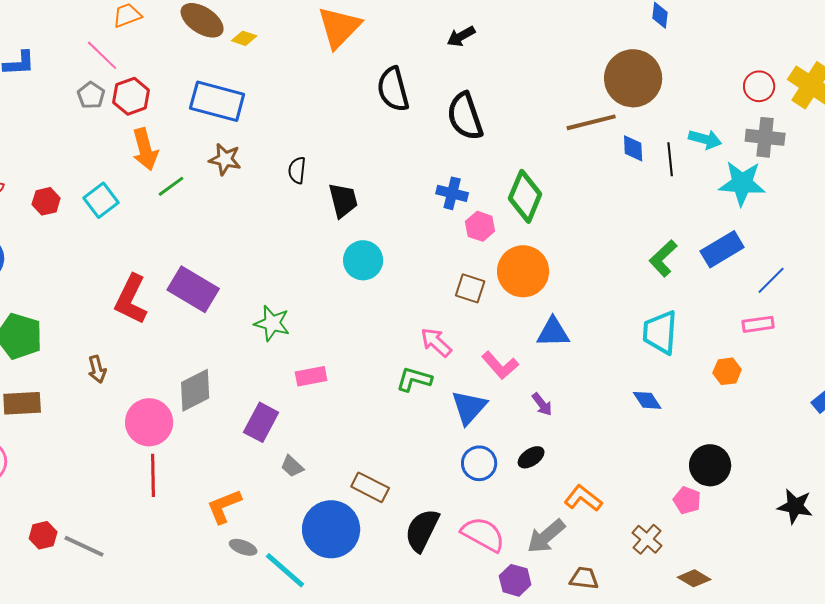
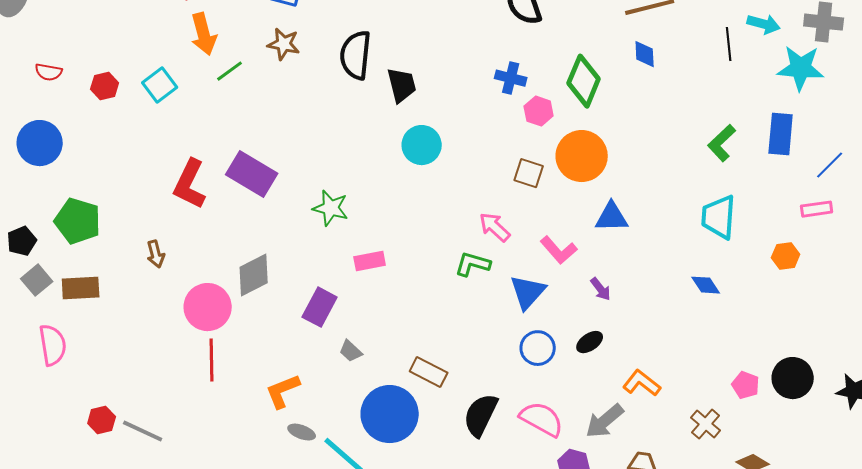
blue diamond: (633, 148) -> (645, 54), moved
black semicircle: (297, 170) -> (356, 55), size x1.8
blue rectangle: (722, 249) -> (781, 134), turned -54
black circle: (710, 465) -> (793, 378), moved

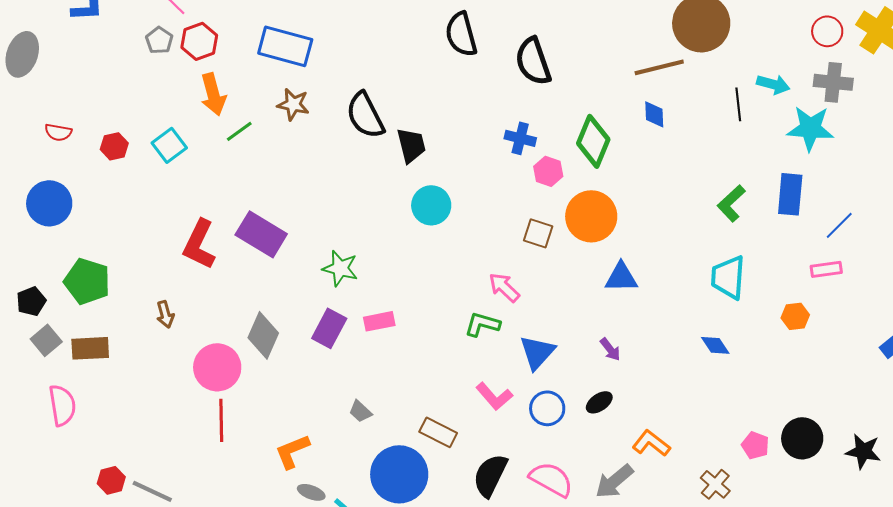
black semicircle: (356, 55) -> (365, 115), turned -33
pink L-shape: (559, 250) -> (494, 396), moved
gray diamond: (254, 275) -> (263, 335), turned -39
purple rectangle: (320, 307) -> (329, 328), moved

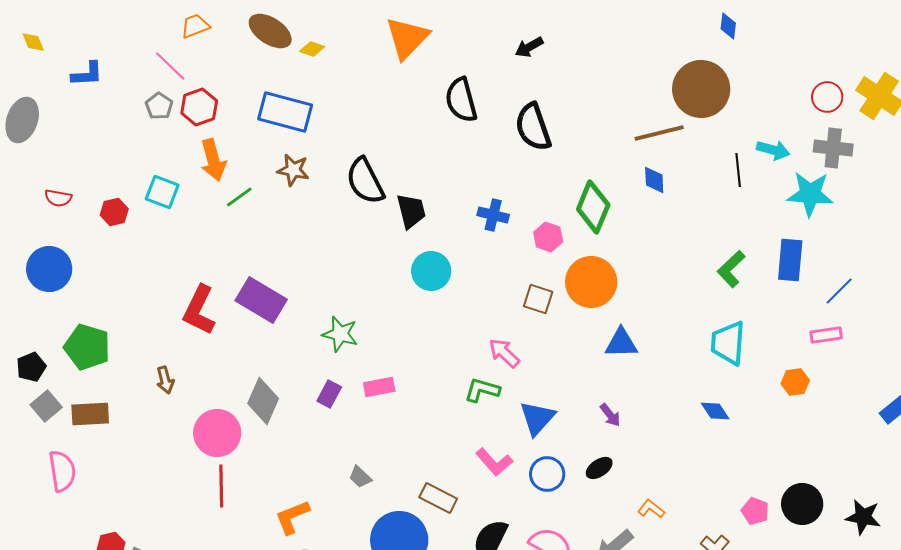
blue cross: (520, 138) -> (493, 215), moved
cyan square: (169, 145) -> (162, 192), moved, turned -32
purple rectangle: (329, 328) -> (329, 394), size x0.7
orange L-shape: (651, 443) -> (651, 509), size x0.7

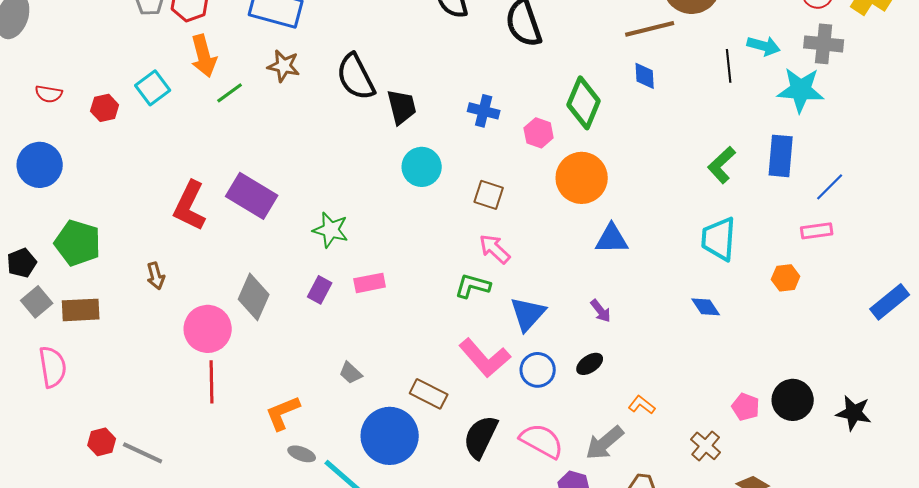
cyan square: (162, 192) -> (153, 88), turned 32
brown square: (538, 299) -> (489, 195), moved
pink L-shape: (494, 462) -> (485, 358), size x1.4

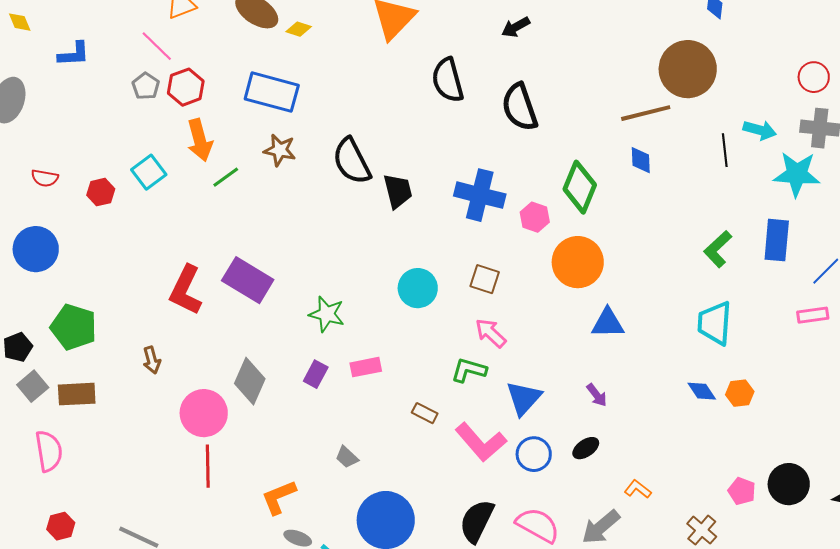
blue cross: (484, 111) -> (480, 195), size x1.6
cyan circle: (422, 167) -> (418, 288), moved
orange hexagon: (786, 278) -> (740, 393), moved
brown rectangle: (429, 394) -> (425, 413), moved, size x0.7
red hexagon: (102, 442) -> (61, 526), moved

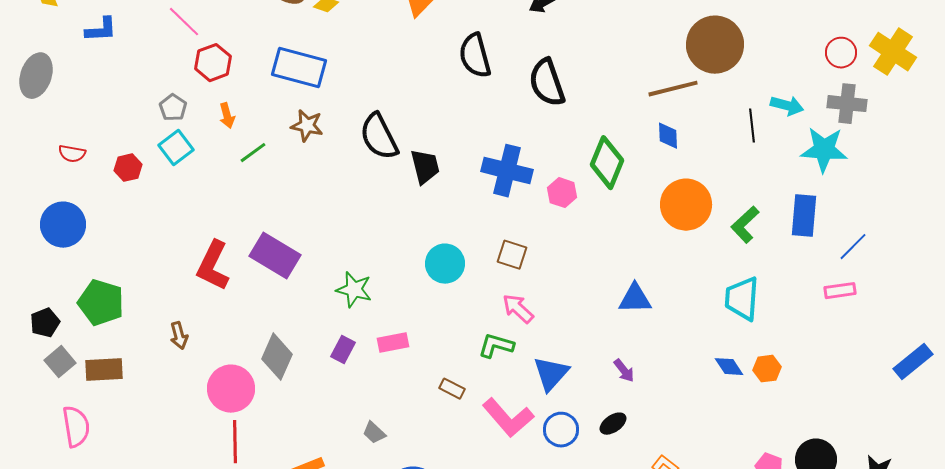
gray pentagon: (146, 86) -> (173, 108), moved
orange arrow: (200, 140) -> (227, 116), size x0.6
orange circle: (578, 262) -> (686, 205), moved

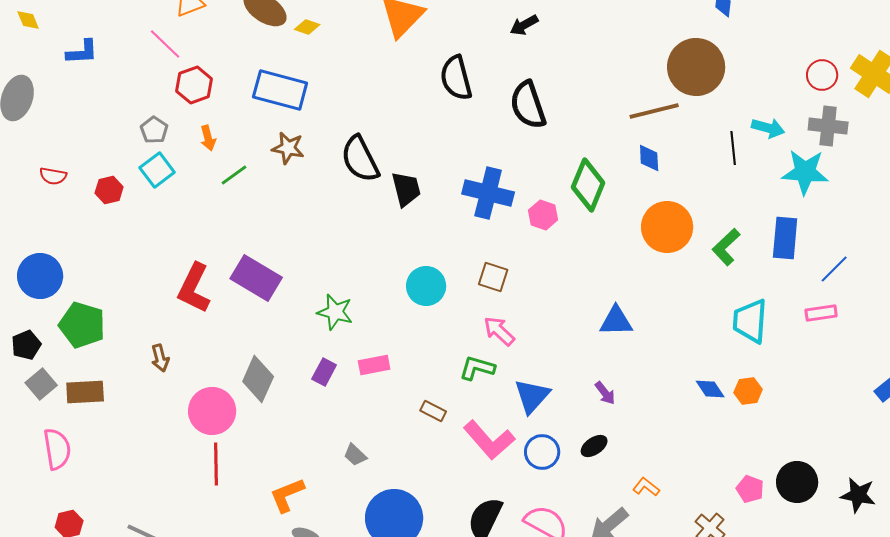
blue circle: (63, 225) -> (40, 276), moved
cyan trapezoid: (742, 299) -> (750, 321), moved

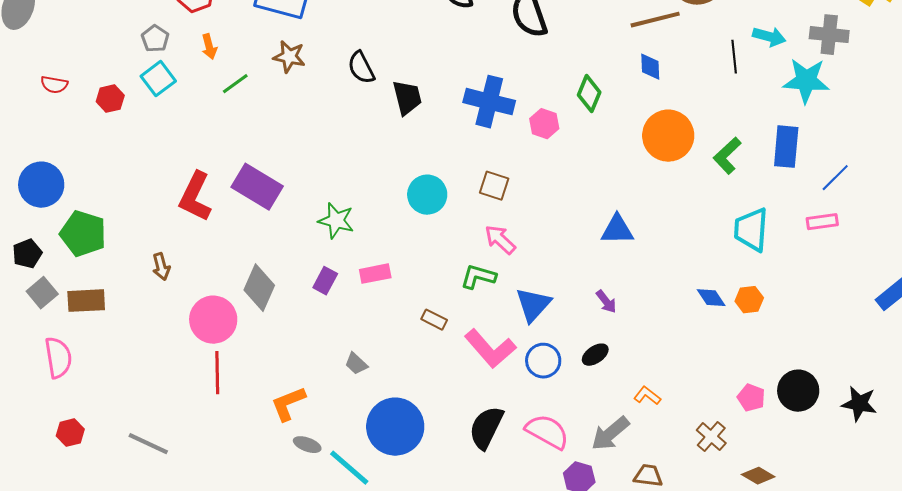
black semicircle: (360, 159) -> (361, 68), size x0.7
green diamond: (588, 185) -> (589, 94), size x0.7

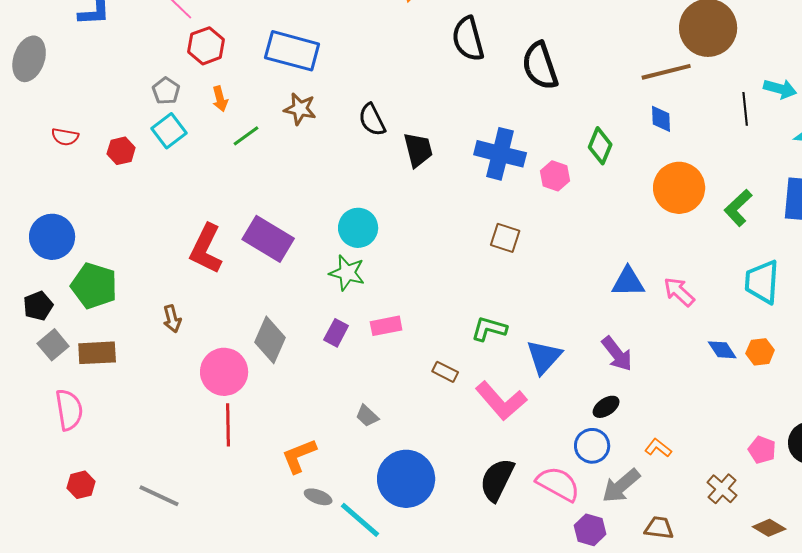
cyan circle: (427, 195) -> (358, 228), moved
pink arrow: (500, 240) -> (679, 292), moved
purple arrow: (606, 302) -> (617, 354), size x1.5
blue circle: (543, 361) -> (592, 446), moved

